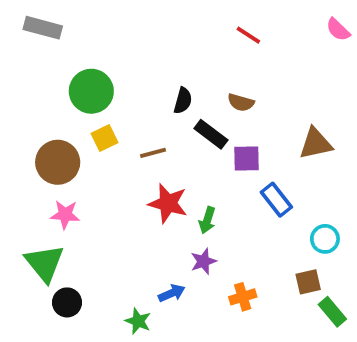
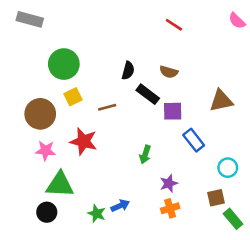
red star: (168, 203) -> (83, 141), moved
purple star: (203, 261) -> (169, 183), moved
green triangle: (45, 263) -> (60, 185), moved, turned -48
green star: (138, 321) -> (97, 214), moved

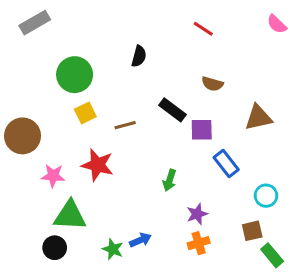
gray rectangle: (30, 19) -> (35, 23), turned -45
black semicircle: (128, 71) -> (139, 56), moved
brown semicircle: (169, 72) -> (212, 84), moved
brown circle: (40, 114) -> (22, 136), moved

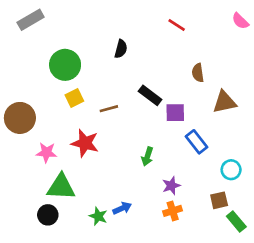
brown semicircle: (212, 84) -> (198, 73), moved, turned 66

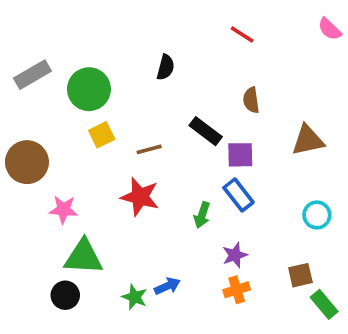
gray rectangle: (31, 20) -> (32, 75), moved
brown semicircle: (198, 73) -> (251, 100), moved
blue rectangle: (197, 142) -> (238, 195), moved
red star: (85, 143) -> (140, 197), moved
cyan circle: (231, 170) -> (317, 215), moved

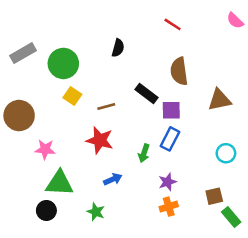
brown semicircle: (251, 100) -> (179, 71), size x1.5
yellow square: (102, 135) -> (72, 96), turned -30
blue rectangle: (238, 195) -> (170, 139), turned 65
blue arrow: (167, 286) -> (113, 179), moved

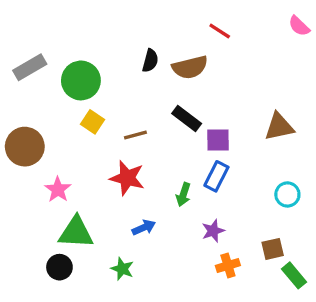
brown semicircle: (179, 71) -> (190, 67), moved, turned -96
pink star: (45, 149) -> (58, 190), turned 30
orange cross: (169, 207) -> (228, 266), moved

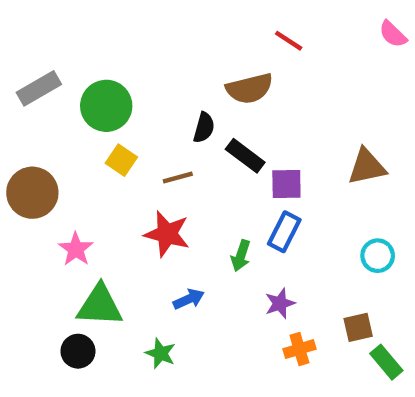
black semicircle: (150, 61) -> (204, 128), moved

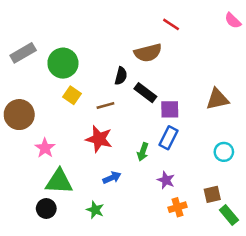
purple star: (280, 303) -> (166, 180), turned -30

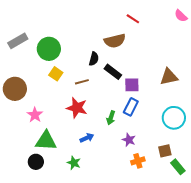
cyan circle: (224, 152) -> (174, 118), size x1.5

